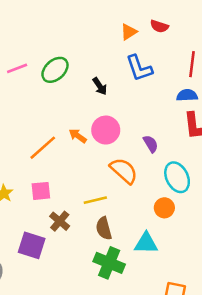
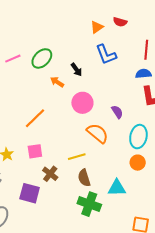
orange arrow: (78, 136) -> (57, 82), moved
cyan ellipse: (177, 177) -> (138, 137), turned 40
orange circle: (164, 208) -> (138, 163), moved

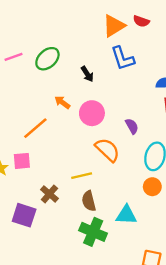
orange triangle: (97, 27) -> (114, 26), size x1.5
orange arrow: (57, 82) -> (62, 102), moved
pink square: (35, 151) -> (22, 161), moved

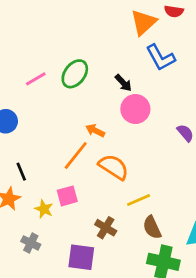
orange arrow: (62, 102) -> (95, 131), moved
pink circle: (92, 113) -> (135, 109), moved
orange semicircle: (107, 150) -> (114, 167), moved

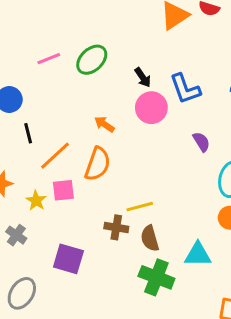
blue L-shape: (161, 58) -> (185, 89), moved
orange line: (76, 156) -> (55, 156), moved
orange semicircle: (114, 167) -> (98, 164), moved, turned 68
black line: (21, 172) -> (28, 133), moved
brown cross: (106, 228) -> (116, 227), moved, turned -30

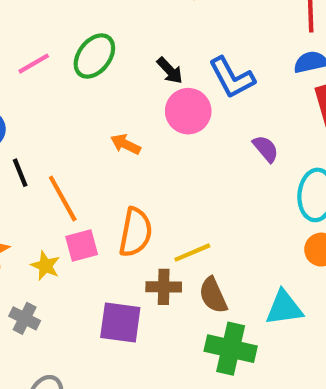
orange line: (55, 156) -> (63, 199), turned -68
orange semicircle: (98, 164) -> (136, 232), moved
purple square: (68, 259) -> (120, 323), moved

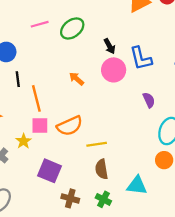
orange semicircle: (136, 232) -> (70, 126), turned 40
yellow star: (45, 266) -> (23, 141), moved
brown cross: (164, 287) -> (70, 198), moved
green cross: (231, 349) -> (103, 199), size x0.6

